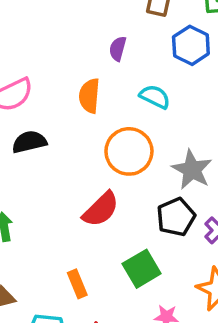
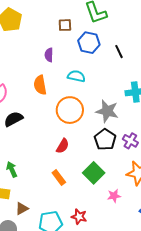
red semicircle: (101, 209) -> (63, 146), size x0.7
orange rectangle: (77, 284) -> (59, 178), moved

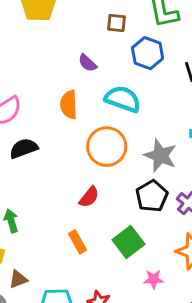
purple semicircle: (49, 55) -> (88, 63), turned -56
cyan semicircle: (76, 76) -> (123, 99), size x1.4

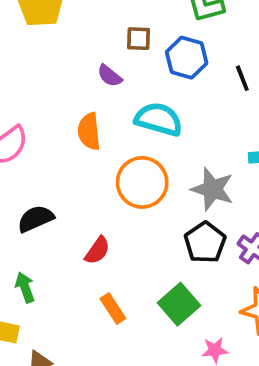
brown square: (116, 23) -> (138, 39), moved
black semicircle: (24, 148) -> (36, 219), moved
red semicircle: (89, 197) -> (97, 250), moved

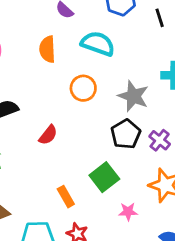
orange circle: (142, 182) -> (83, 88), size x0.7
orange rectangle: (113, 309) -> (66, 197), moved

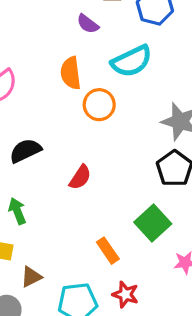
cyan semicircle: (98, 44) -> (132, 61), turned 140
orange circle: (83, 88) -> (99, 105), moved

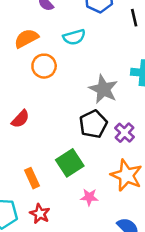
cyan semicircle: (132, 61) -> (74, 37), size x0.7
orange semicircle: (71, 73) -> (26, 38), turned 60

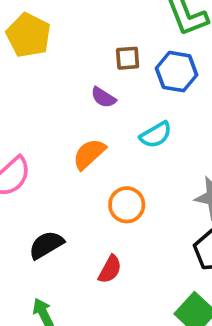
orange circle: (44, 66) -> (127, 205), moved

